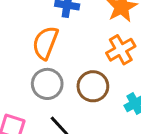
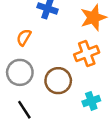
orange semicircle: (45, 43) -> (24, 37), size x0.6

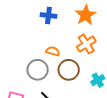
orange semicircle: (24, 37) -> (53, 51), moved, turned 88

